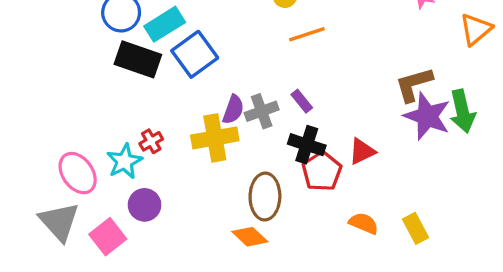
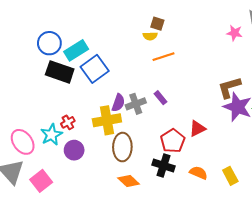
black cross: (307, 145) -> (164, 166), moved
brown ellipse: (265, 197) -> (122, 147), moved
purple circle: (145, 205) -> (74, 150), moved

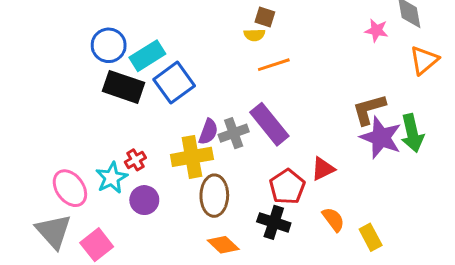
purple rectangle: (160, 98) -> (269, 124), size x2.0
orange semicircle: (198, 173) -> (333, 219), moved, turned 30

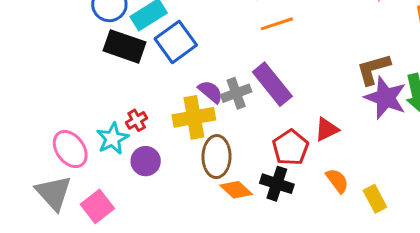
purple semicircle: (208, 132) -> (210, 92), turned -70
orange diamond: (223, 245) -> (236, 190), moved

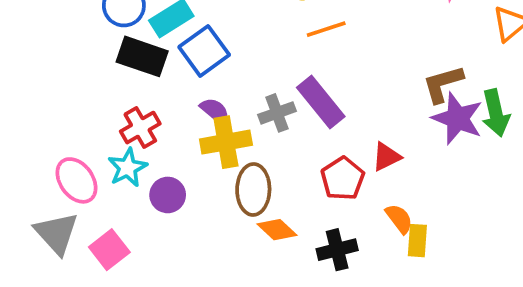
purple semicircle: (210, 92) -> (215, 111), moved
red cross: (137, 120) -> (140, 128), moved, size x1.5
black cross: (277, 184) -> (337, 250), moved, turned -32
yellow rectangle: (375, 199) -> (417, 241), moved, turned 32

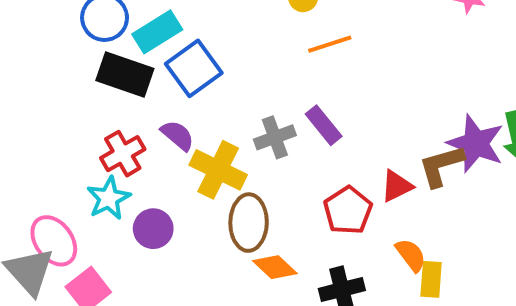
brown L-shape: (443, 84) -> (441, 166), moved
purple rectangle: (321, 102) -> (324, 125), size x0.7
purple semicircle: (215, 111) -> (178, 135), moved
yellow cross: (226, 142) -> (218, 170), turned 36
pink ellipse: (77, 180) -> (54, 241), moved

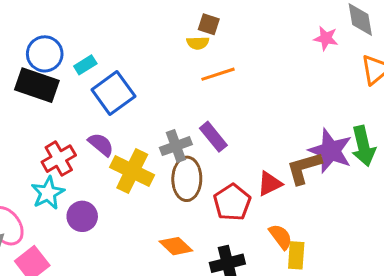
cyan rectangle: (157, 32) -> (85, 65), size x0.6
black rectangle: (125, 75) -> (37, 85), moved
brown ellipse: (249, 223) -> (187, 179), moved

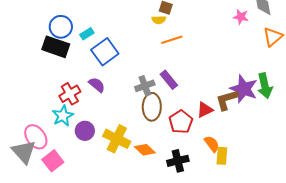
yellow cross: (132, 171) -> (117, 139), moved

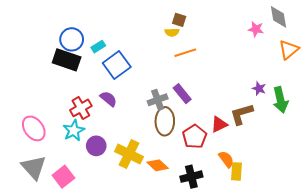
purple star: (244, 89) -> (259, 89), moved, size x0.5
pink ellipse: (36, 137) -> (34, 128), moved

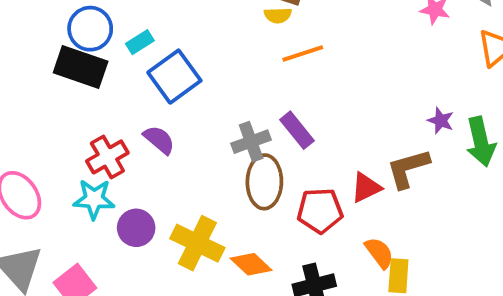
cyan star: (74, 131) -> (94, 199), turned 30
red pentagon: (194, 137) -> (320, 211), turned 30

